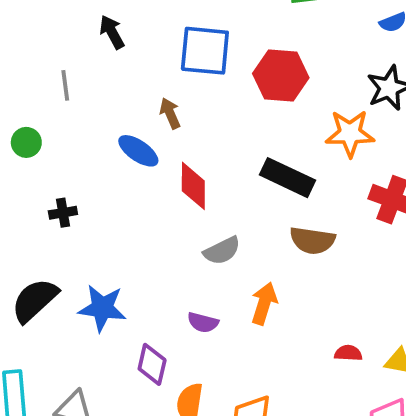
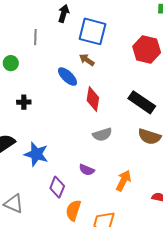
black arrow: (112, 32) -> (64, 14), turned 36
blue square: (205, 51) -> (93, 31), moved
brown arrow: (170, 113) -> (87, 60), turned -42
orange arrow: (264, 303) -> (124, 181), moved

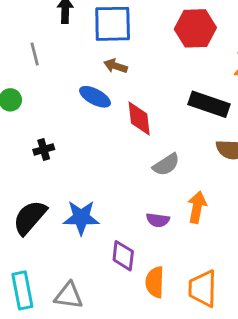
orange arrow: (124, 181) -> (197, 207), moved

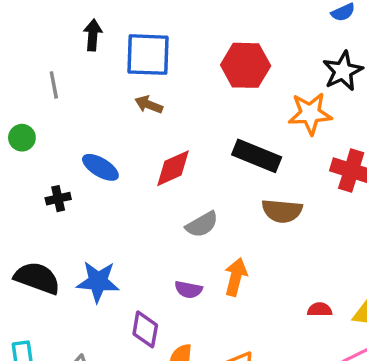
blue ellipse: (95, 97) -> (100, 167), moved
red diamond: (139, 118) -> (173, 168), turned 69
black semicircle: (30, 217) -> (37, 278), turned 66

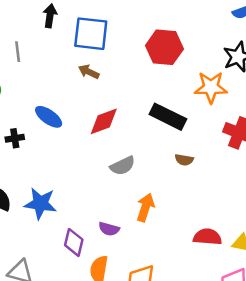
brown semicircle: (282, 211) -> (184, 160), size x0.6
purple semicircle: (188, 290) -> (109, 229), moved
red semicircle: (320, 310) -> (207, 237), size x1.5

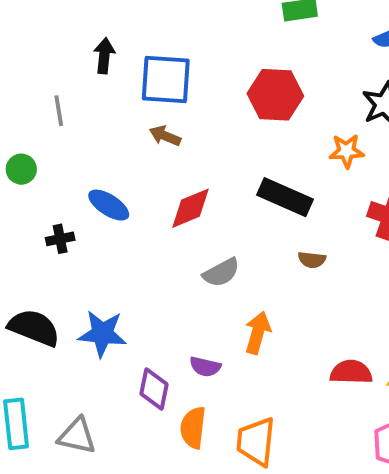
orange star: (211, 87) -> (347, 151), size x0.7

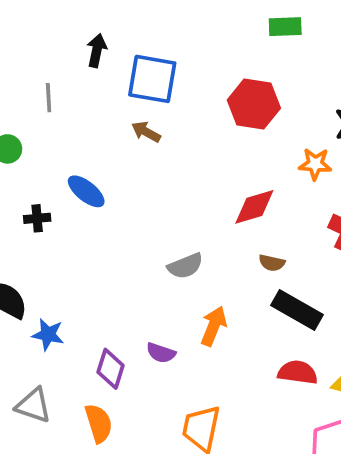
black rectangle: (285, 197) -> (297, 310), moved
red diamond: (190, 208) -> (254, 207), moved
blue star: (102, 334) -> (48, 335), moved, size x0.7
orange semicircle: (193, 428) -> (99, 423), moved, turned 150

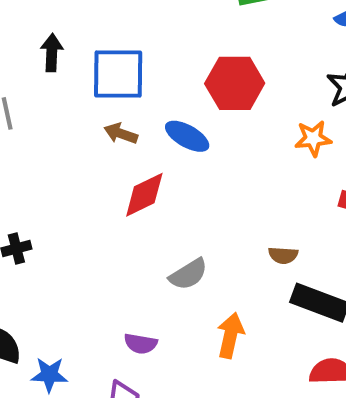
blue ellipse: (86, 191) -> (187, 136), moved
red diamond: (254, 207) -> (144, 195), moved
purple semicircle: (161, 353) -> (141, 344), moved

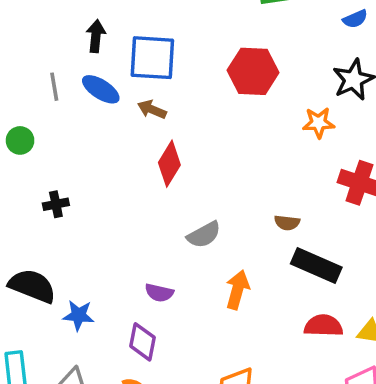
blue ellipse: (187, 136) -> (101, 89), moved
red diamond: (144, 195) -> (169, 164), turned -36

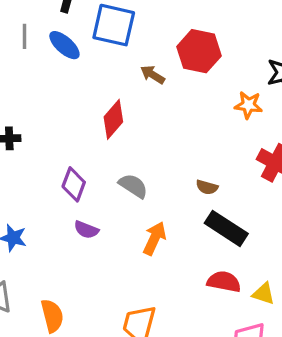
brown arrow: (152, 109) -> (153, 75), moved
gray semicircle: (204, 235) -> (133, 186), turned -128
purple diamond: (143, 342) -> (74, 184), moved

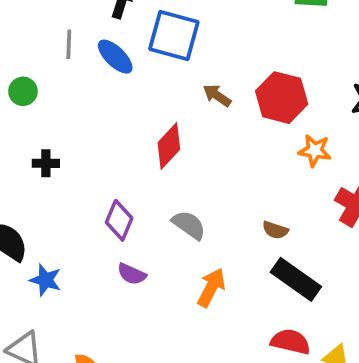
red hexagon: (199, 51) -> (282, 98), moved
orange star: (248, 105) -> (315, 151), moved

